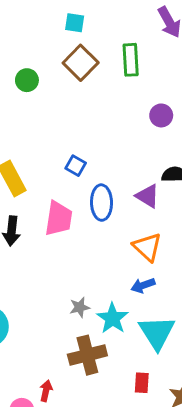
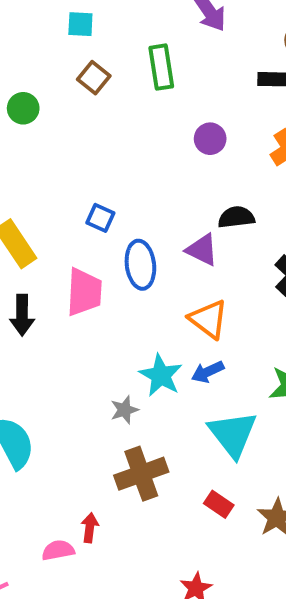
brown square: (81, 63) -> (94, 78), size x0.7
cyan star: (113, 318) -> (161, 375), moved
red rectangle: (142, 383) -> (219, 504), turned -54

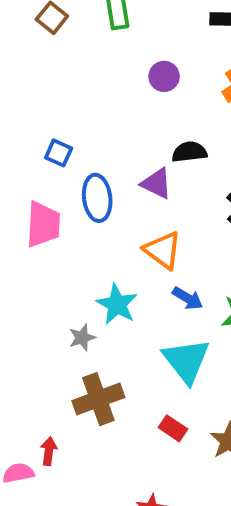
blue arrow: (208, 372) -> (188, 298), moved, turned -124

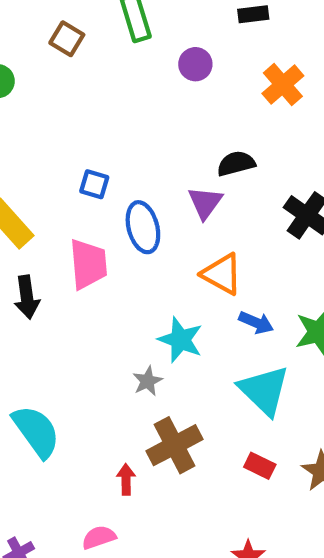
purple circle: (164, 76) -> (195, 64), moved
purple triangle: (156, 183) -> (205, 203), turned 48
red arrow: (49, 451) -> (126, 479), moved

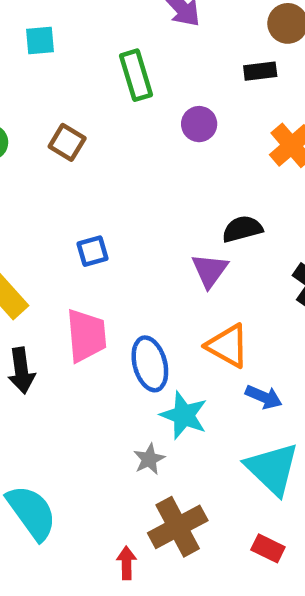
brown square: (67, 39) -> (67, 142), moved
blue square: (94, 184) -> (92, 251), turned -32
blue ellipse: (143, 227) -> (150, 364), moved

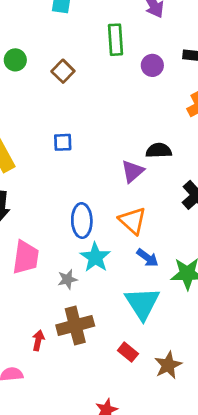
purple circle: (199, 124) -> (152, 65), moved
pink trapezoid: (86, 335) -> (26, 257), moved

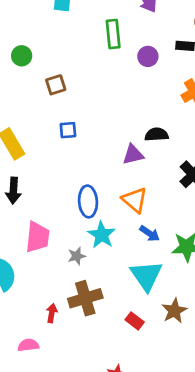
brown square: (63, 71) -> (56, 85), moved, turned 30
purple triangle: (133, 171) -> (133, 155), turned 30
brown star: (168, 365) -> (174, 311), moved

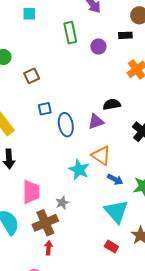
blue ellipse: (88, 201) -> (66, 125), moved
cyan star: (102, 235) -> (79, 170), moved
brown cross: (85, 298) -> (45, 223), moved

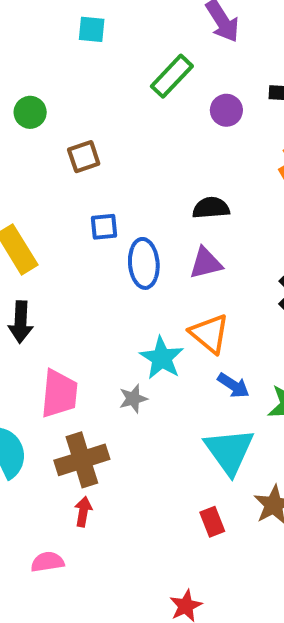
green rectangle: (70, 33) -> (172, 76), turned 50
black semicircle: (112, 104) -> (211, 208), moved
gray star: (62, 203) -> (133, 399), moved
red rectangle: (111, 246) -> (212, 522), turned 32

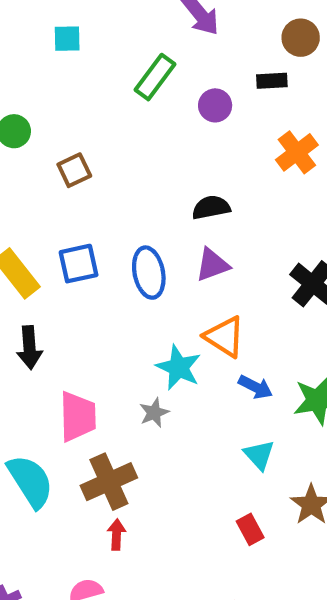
blue square: (104, 227) -> (79, 264), moved, size x1.4
cyan triangle: (229, 451) -> (259, 455), size x0.6

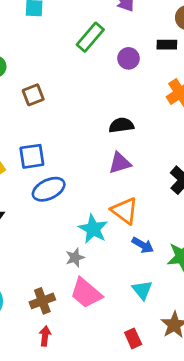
blue ellipse: (149, 273) -> (49, 189), moved, turned 72
pink trapezoid: (78, 416) -> (86, 293), moved, turned 128
brown cross: (109, 482) -> (42, 301), size x0.7

